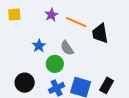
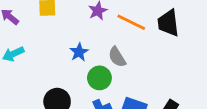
black trapezoid: (100, 33) -> (168, 23), moved

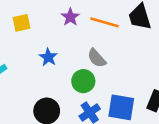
blue star: (79, 52) -> (48, 57), moved

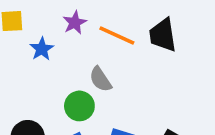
blue star: (48, 57) -> (42, 49), moved

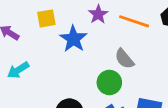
blue star: (42, 49) -> (73, 39), size x1.4

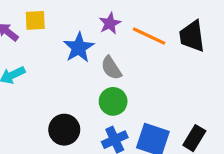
yellow square: (46, 18) -> (35, 20), moved
gray semicircle: (124, 59) -> (111, 68), moved

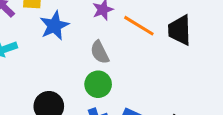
blue star: (79, 48) -> (54, 26), moved

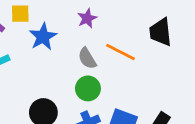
orange line: (139, 26) -> (121, 52), moved

